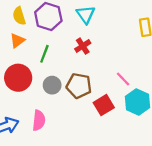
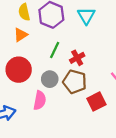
red cross: (83, 46) -> (77, 58), moved
green line: (44, 54) -> (55, 50), moved
pink semicircle: (39, 120) -> (40, 100), moved

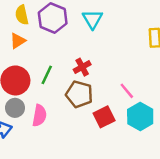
green line: (55, 50) -> (47, 75), moved
gray circle: (50, 79) -> (15, 108), moved

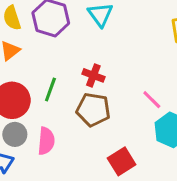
red cross: (82, 67) -> (93, 75), turned -35
red square: (104, 117) -> (122, 161), moved

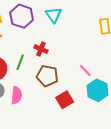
red cross: (93, 75) -> (41, 49), moved
red square: (122, 161) -> (65, 100), moved

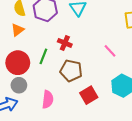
pink line: (85, 70) -> (110, 51), moved
pink semicircle: (17, 95) -> (48, 99), moved

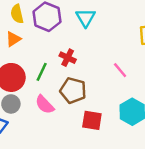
red square: (89, 95) -> (92, 120), turned 36
pink semicircle: (48, 99) -> (45, 105), moved, turned 126

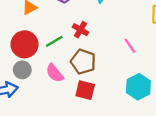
green line: (42, 72) -> (54, 41), turned 30
red square: (92, 120) -> (85, 90), moved

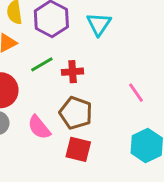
red cross: (80, 30) -> (73, 72), turned -35
green line: (54, 41) -> (42, 64), moved

